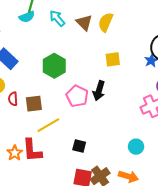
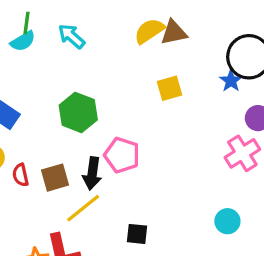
brown triangle: (84, 22) -> (174, 33), moved, turned -48
yellow semicircle: (106, 22) -> (149, 31), turned 42
black arrow: (99, 91) -> (92, 173), moved

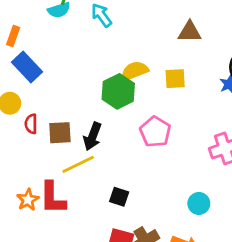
yellow semicircle: (149, 31) -> (135, 71), moved
green hexagon: (78, 112) -> (118, 91), moved
pink pentagon: (122, 155) -> (155, 132), moved

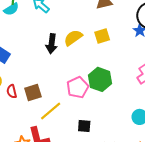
green hexagon: (118, 91) -> (100, 79), moved
pink pentagon: (155, 132) -> (78, 87), moved, turned 30
black arrow: (93, 136) -> (52, 44), moved

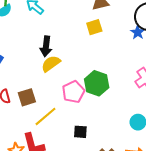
yellow square: (102, 36) -> (94, 27), moved
yellow semicircle: (73, 38) -> (51, 64), moved

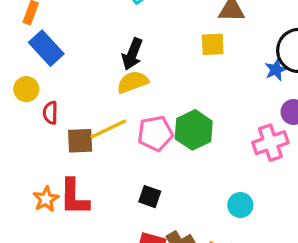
brown square: (27, 97) -> (80, 141), moved
yellow line: (45, 116) -> (108, 129), moved

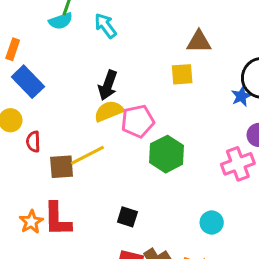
pink pentagon: (155, 133) -> (138, 121), moved

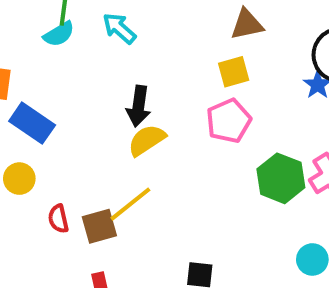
pink pentagon: (138, 121) -> (229, 121), moved
red semicircle: (33, 142) -> (58, 219), moved
green hexagon: (167, 154) -> (281, 178), moved

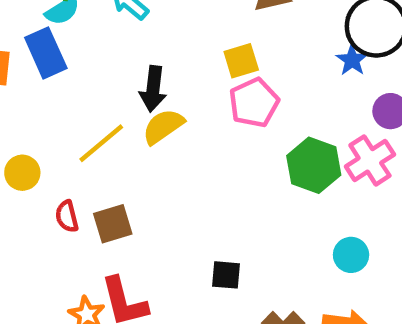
yellow square: (234, 72) -> (241, 61), moved
blue rectangle: (32, 123) -> (46, 53), moved, turned 33
yellow line: (130, 204) -> (101, 143), moved

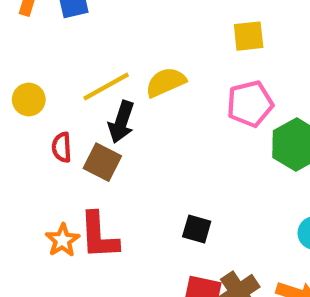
black arrow: (153, 89) -> (121, 122), moved
pink pentagon: (254, 103) -> (250, 104), moved
brown square: (113, 224) -> (102, 162), turned 33

